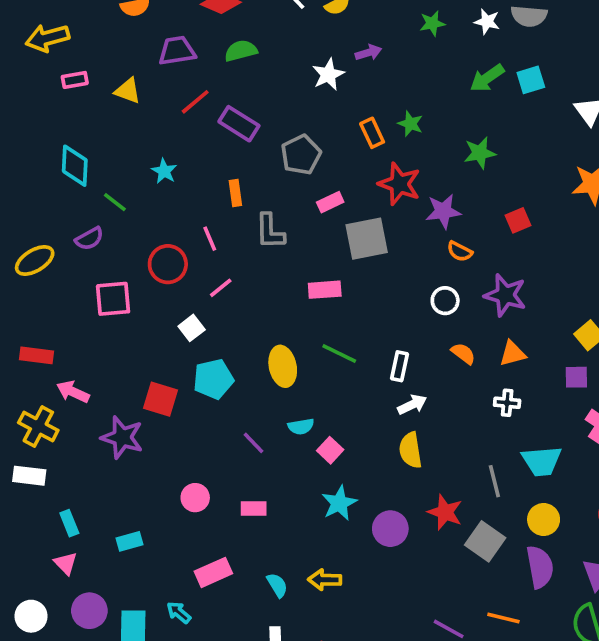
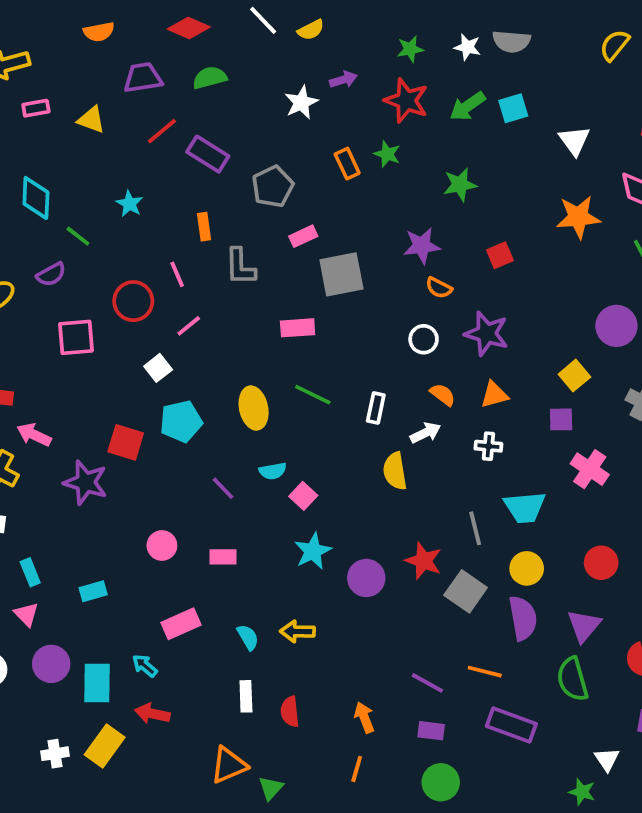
red star: (399, 184) -> (406, 101), moved
white arrow: (412, 405) -> (425, 433), moved
yellow semicircle: (410, 450) -> (395, 471), moved

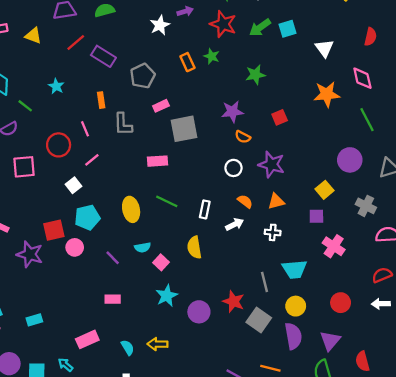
red square: (126, 442) -> (54, 230), turned -30
yellow semicircle: (395, 471) -> (194, 247), moved
pink circle: (162, 545) -> (75, 247), moved

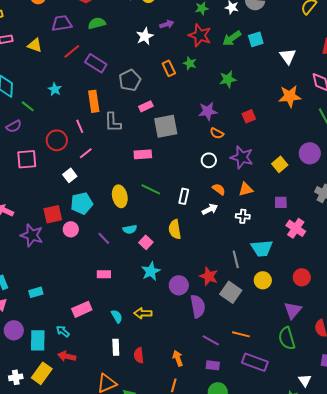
orange rectangle: (101, 100) -> (94, 101), size x1.5
yellow square: (324, 190) -> (280, 164), moved
purple semicircle: (293, 336) -> (198, 306), moved

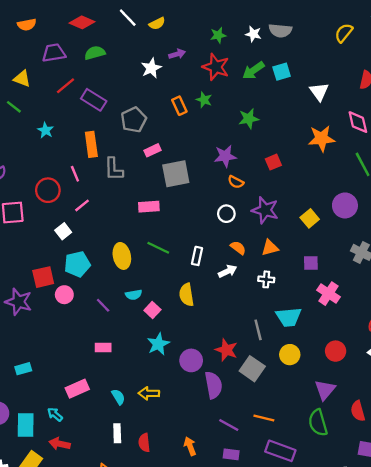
green line: (28, 106) -> (14, 107), moved

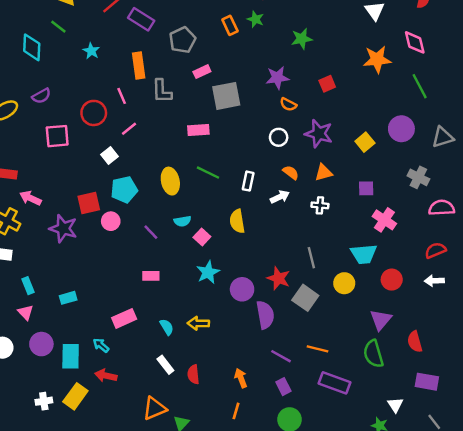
cyan trapezoid: (289, 317) -> (364, 254), moved
white rectangle: (117, 433) -> (165, 365), turned -36
purple rectangle: (231, 454) -> (283, 387), turned 56

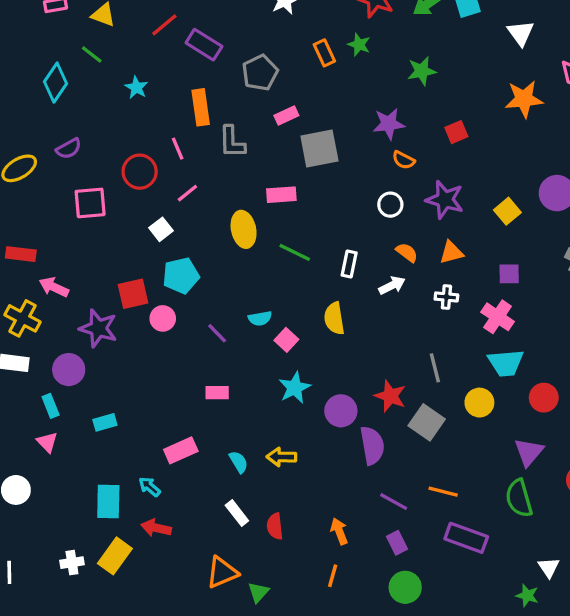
cyan diamond: (32, 47) -> (55, 83), turned 32
yellow ellipse: (170, 181) -> (244, 229), moved
pink cross: (384, 220) -> (498, 317), moved
purple circle: (41, 344) -> (69, 370), moved

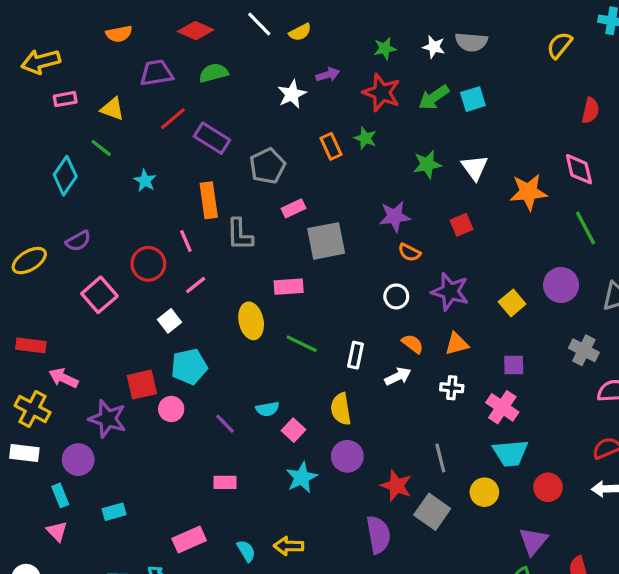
white triangle: (521, 33) -> (475, 168), moved
pink square: (90, 203) -> (99, 295), turned -36
purple circle: (341, 411) -> (347, 456), moved

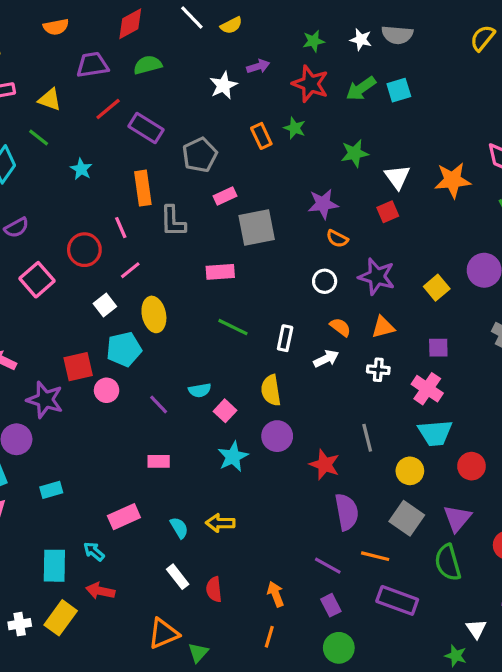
red diamond: (196, 31) -> (130, 24), turned -52
white triangle: (475, 168) -> (397, 177), moved
yellow ellipse: (251, 321) -> (154, 314), moved
gray square: (432, 512) -> (407, 518), moved
purple semicircle: (378, 535) -> (347, 512), moved

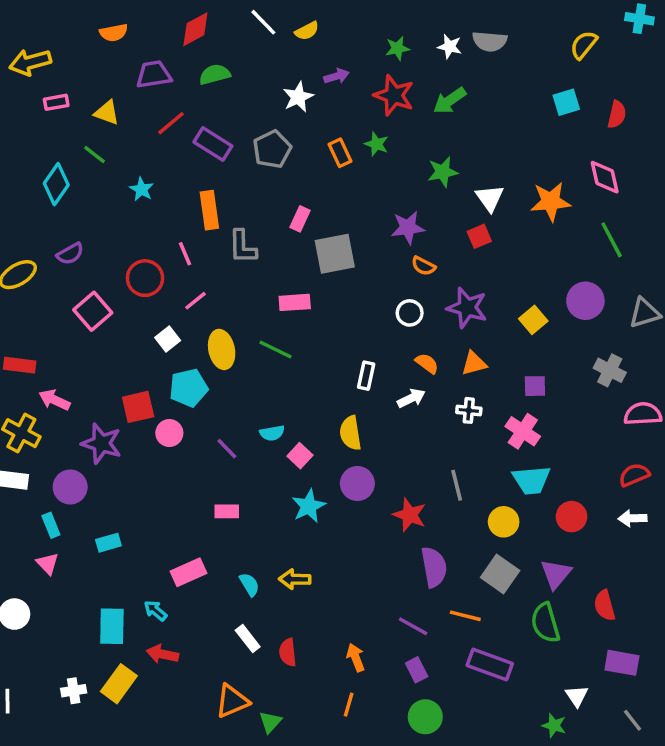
cyan square: (399, 90) -> (566, 102), moved
gray pentagon: (200, 155) -> (272, 149), moved
pink rectangle: (225, 196) -> (300, 219), turned -40
green line: (233, 327) -> (276, 349), moved

